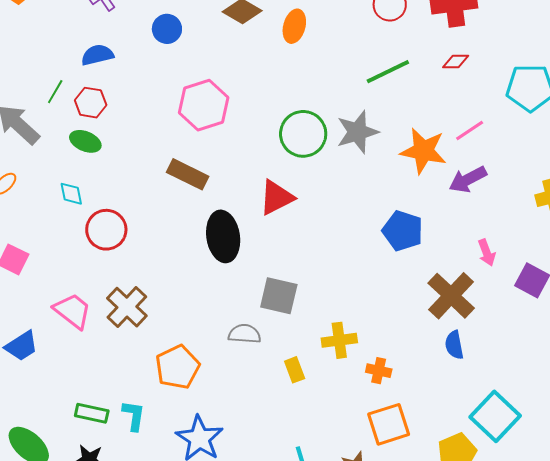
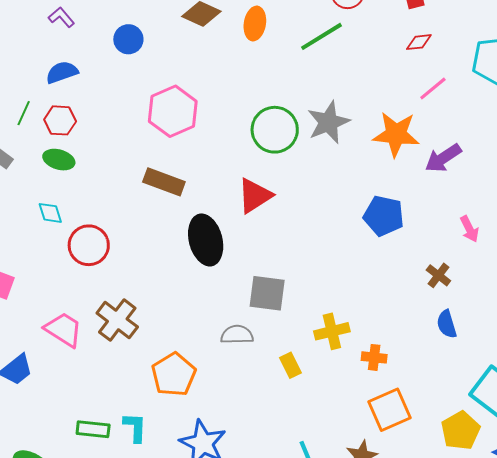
green line: (388, 72) -> (322, 36), moved
pink line: (470, 130) -> (433, 88), moved
brown cross: (451, 296) -> (438, 275), size x0.5

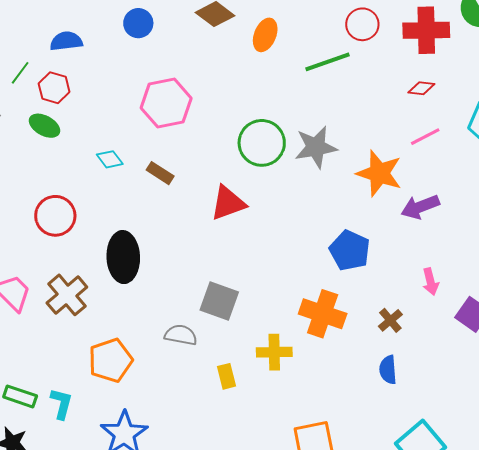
brown rectangle: (164, 182) -> (160, 173), moved, size x0.7
cyan diamond: (50, 213) -> (110, 159), moved, turned -32
black ellipse: (206, 240) -> (123, 257), moved
orange cross: (374, 357) -> (323, 314), moved, size x1.8

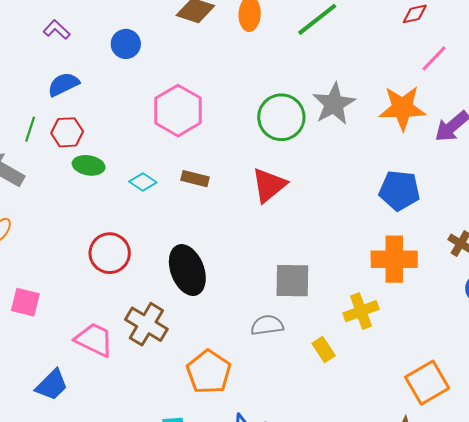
green ellipse: (44, 126) -> (89, 165), moved

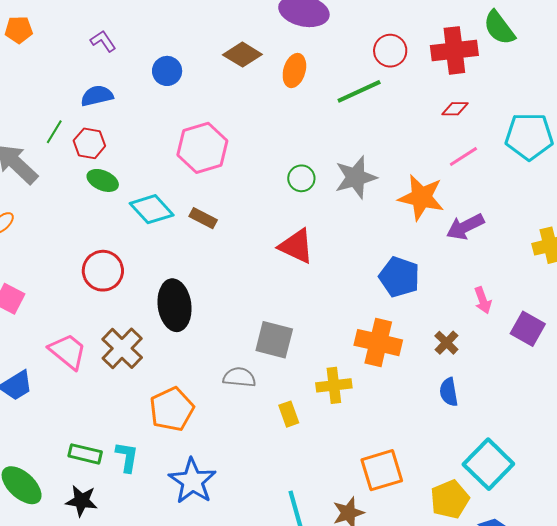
green circle: (281, 117) -> (301, 178), size x0.6
cyan diamond: (143, 182) -> (152, 209), size x1.6
red triangle: (269, 185) -> (296, 246), moved, turned 51

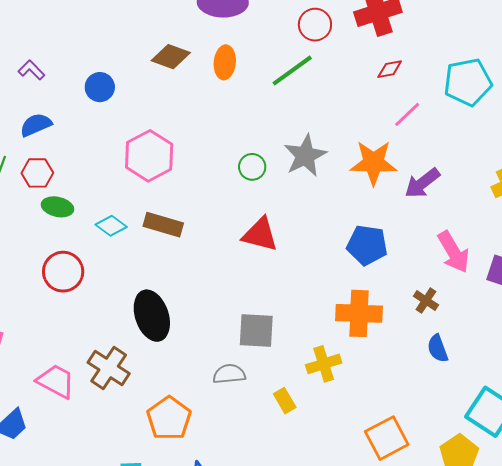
cyan diamond: (152, 209) -> (111, 226), size x0.7
brown rectangle: (203, 218) -> (163, 225), size x1.4
red circle: (103, 271) -> (63, 272), moved
pink arrow: (483, 300) -> (453, 252), size x1.6

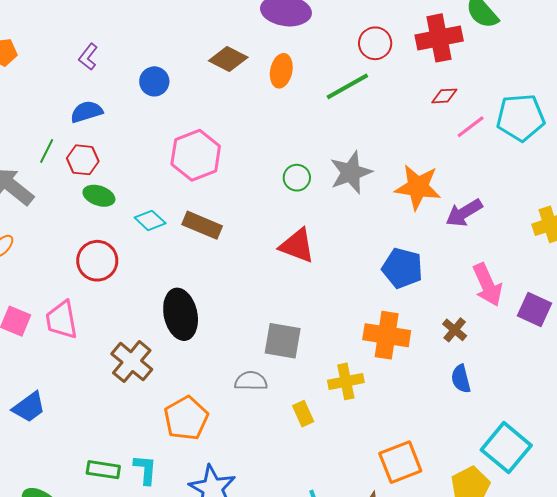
purple L-shape: (31, 70) -> (88, 57), turned -104
pink line: (407, 114) -> (471, 127), moved
pink trapezoid: (56, 381) -> (62, 320), moved, turned -135

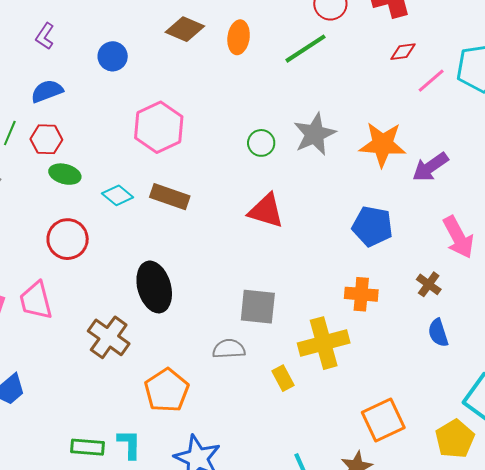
orange cross: (387, 335) -> (361, 294), size x0.7
yellow cross: (346, 381) -> (324, 343), size x1.4

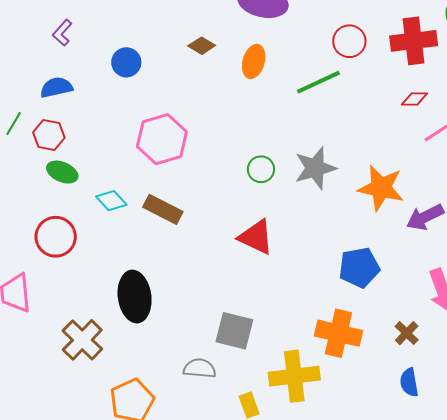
brown diamond: (185, 29) -> (202, 46), size x0.7
blue pentagon: (372, 226) -> (359, 268), turned -30
orange cross: (361, 294) -> (338, 333), size x1.4

